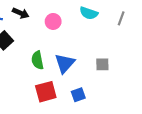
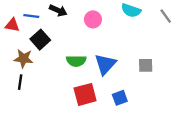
gray line: (121, 18) -> (166, 16), turned -56
green semicircle: (37, 60) -> (76, 61), turned -78

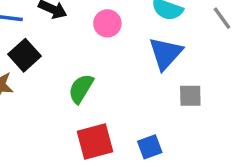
green semicircle: (76, 61) -> (81, 89), turned 120
blue triangle: (105, 64) -> (166, 53), moved

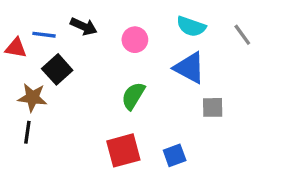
blue triangle: (166, 53) -> (189, 68), turned -44
green semicircle: (81, 89) -> (133, 96), moved

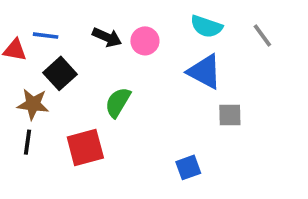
black arrow: (84, 26) -> (107, 37), moved
green semicircle: (133, 96) -> (118, 102), moved
red square: (123, 150) -> (85, 148), moved

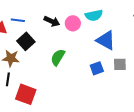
cyan semicircle: (206, 26) -> (94, 15), moved, turned -30
red square: (85, 148) -> (26, 94), moved, turned 35
blue square: (188, 167) -> (97, 68), moved

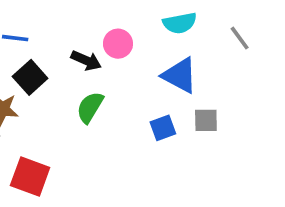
cyan semicircle: (94, 15) -> (180, 23), moved
black arrow: (52, 21) -> (86, 60), moved

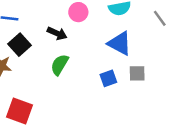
pink circle: (118, 44) -> (78, 12), moved

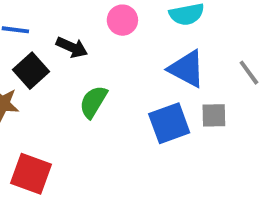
gray line: (160, 18) -> (249, 73), moved
black arrow: (57, 33) -> (72, 47), moved
blue square: (108, 78) -> (169, 123), size x1.5

